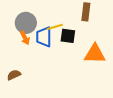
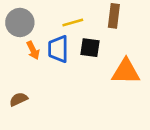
gray circle: (26, 23) -> (20, 22), moved
yellow line: (55, 27) -> (73, 22), moved

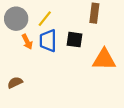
yellow line: (73, 22) -> (45, 19), moved, turned -35

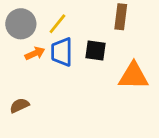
orange arrow: (27, 42) -> (35, 53), turned -88

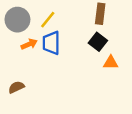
black square: (95, 51) -> (98, 42), moved, turned 30
orange triangle: (133, 76) -> (111, 63), size x0.6

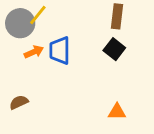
yellow line: (48, 20) -> (38, 15), moved
orange triangle: (111, 63) -> (117, 112), moved

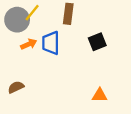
brown rectangle: (117, 16) -> (68, 14), moved
black square: (114, 49) -> (97, 42), turned 30

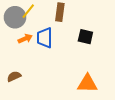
black square: (97, 42) -> (85, 37), turned 35
orange triangle: (100, 95) -> (87, 84), size x1.5

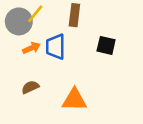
brown semicircle: (14, 76) -> (30, 87), moved
orange triangle: (87, 84) -> (74, 100), moved

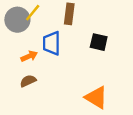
orange arrow: (31, 48) -> (29, 56), moved
orange triangle: (74, 100) -> (96, 97), moved, turned 30

